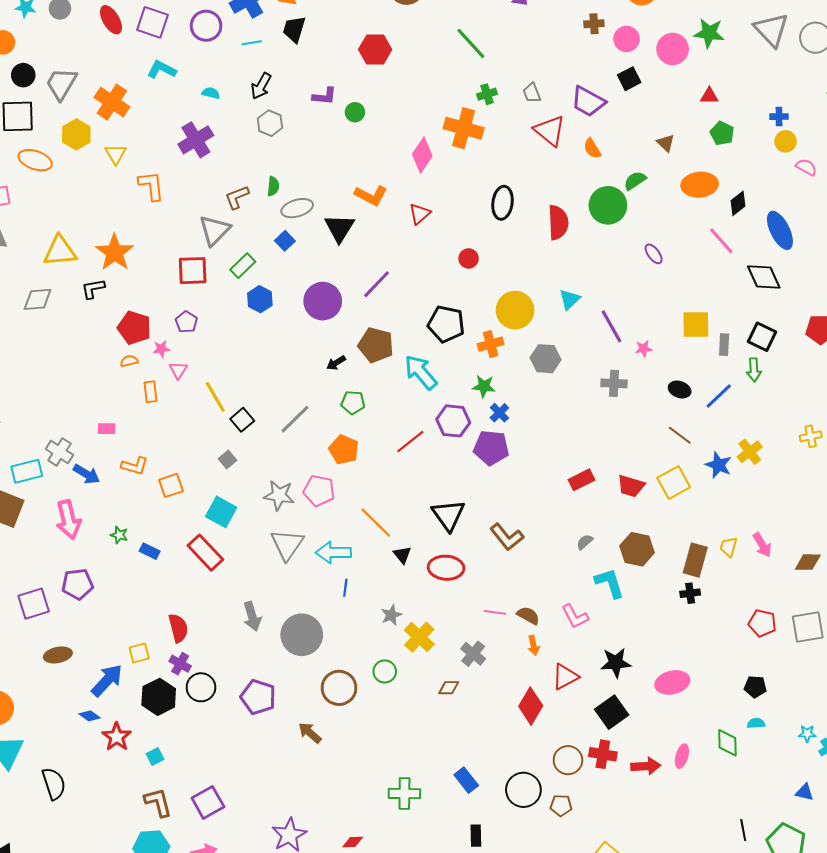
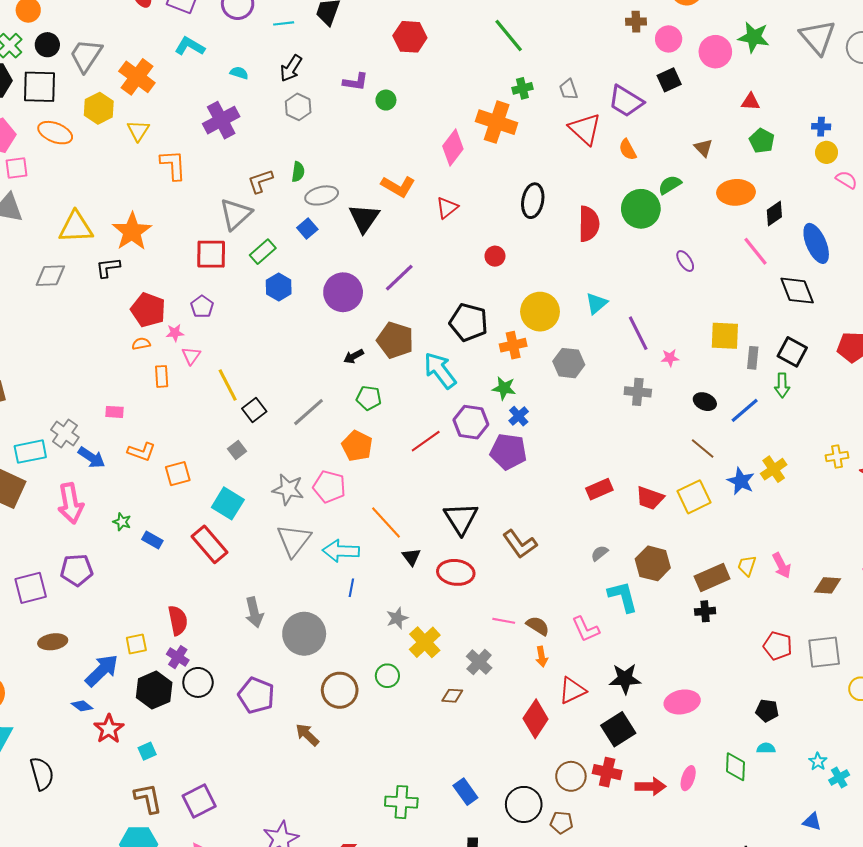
brown rectangle: (695, 560) -> (712, 577), turned 48
cyan star: (807, 734) -> (818, 761), turned 30

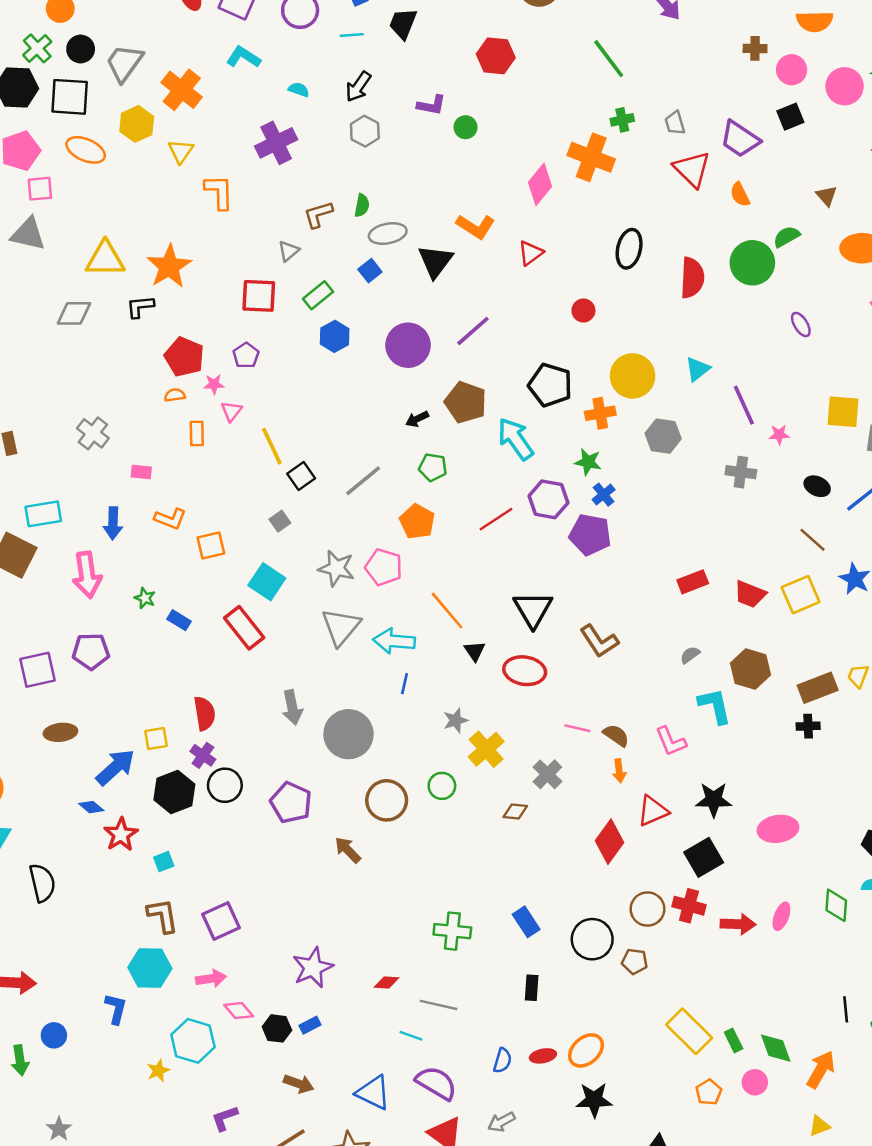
gray triangle: (236, 214) -> (289, 251), size x0.6
gray cross: (65, 434) -> (93, 433), moved
blue arrow: (92, 458) -> (113, 523), turned 56

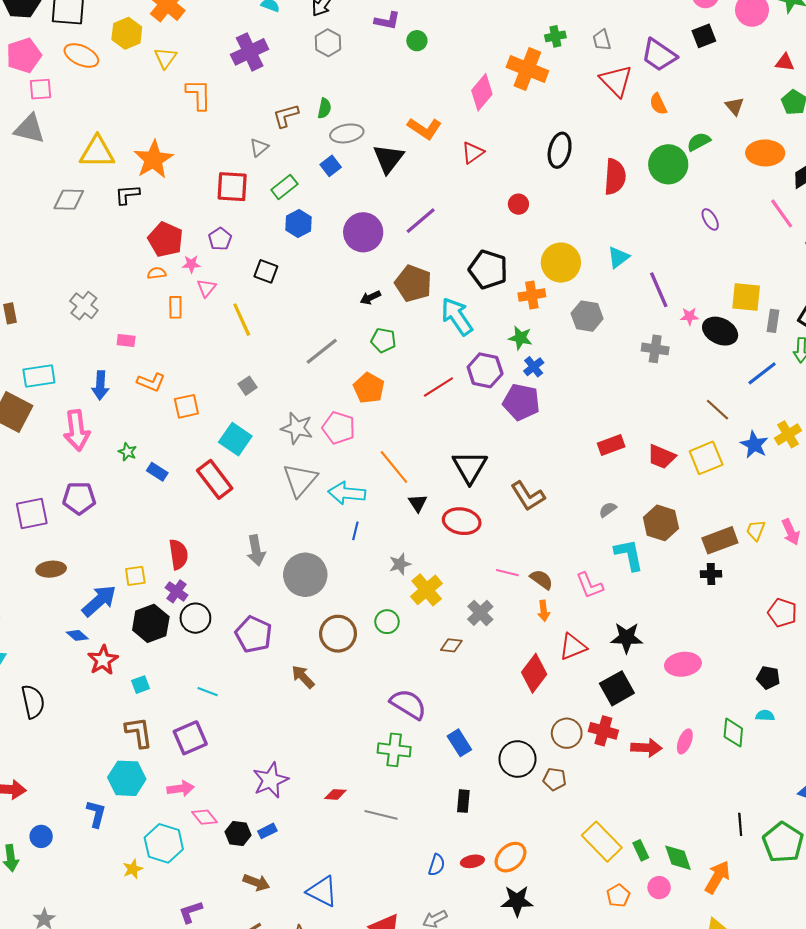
black square: (301, 476) -> (266, 271), moved, turned -35
black ellipse: (817, 486) -> (720, 331), moved, size x1.5
cyan line: (411, 1036) -> (208, 692), moved
purple semicircle: (436, 1083) -> (408, 704), moved

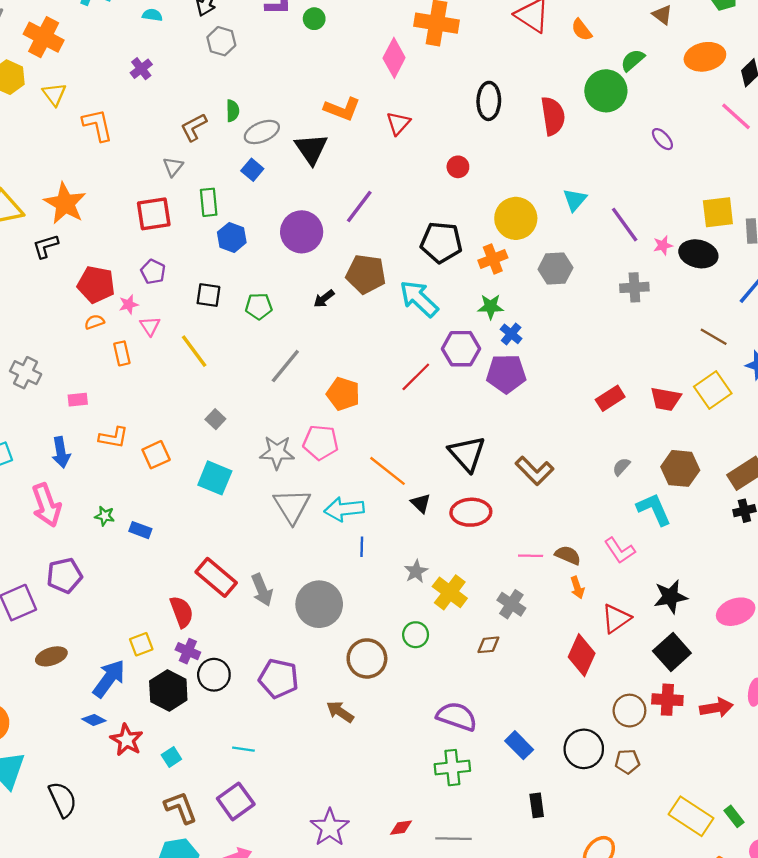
purple cross: (250, 52) -> (141, 69), size x0.6
green rectangle: (284, 187) -> (209, 202), turned -45
green pentagon: (383, 340) -> (259, 306), moved
red rectangle: (215, 479) -> (216, 577), moved

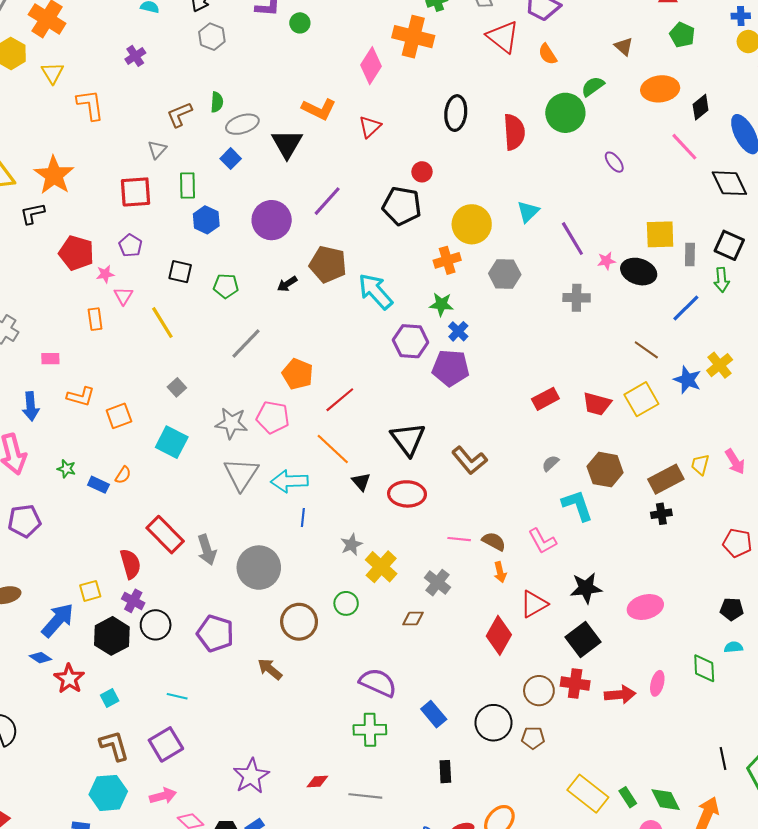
black pentagon: (441, 242) -> (402, 206), moved
orange semicircle: (94, 322) -> (123, 475), moved, turned 138
red line: (416, 377) -> (340, 400), moved

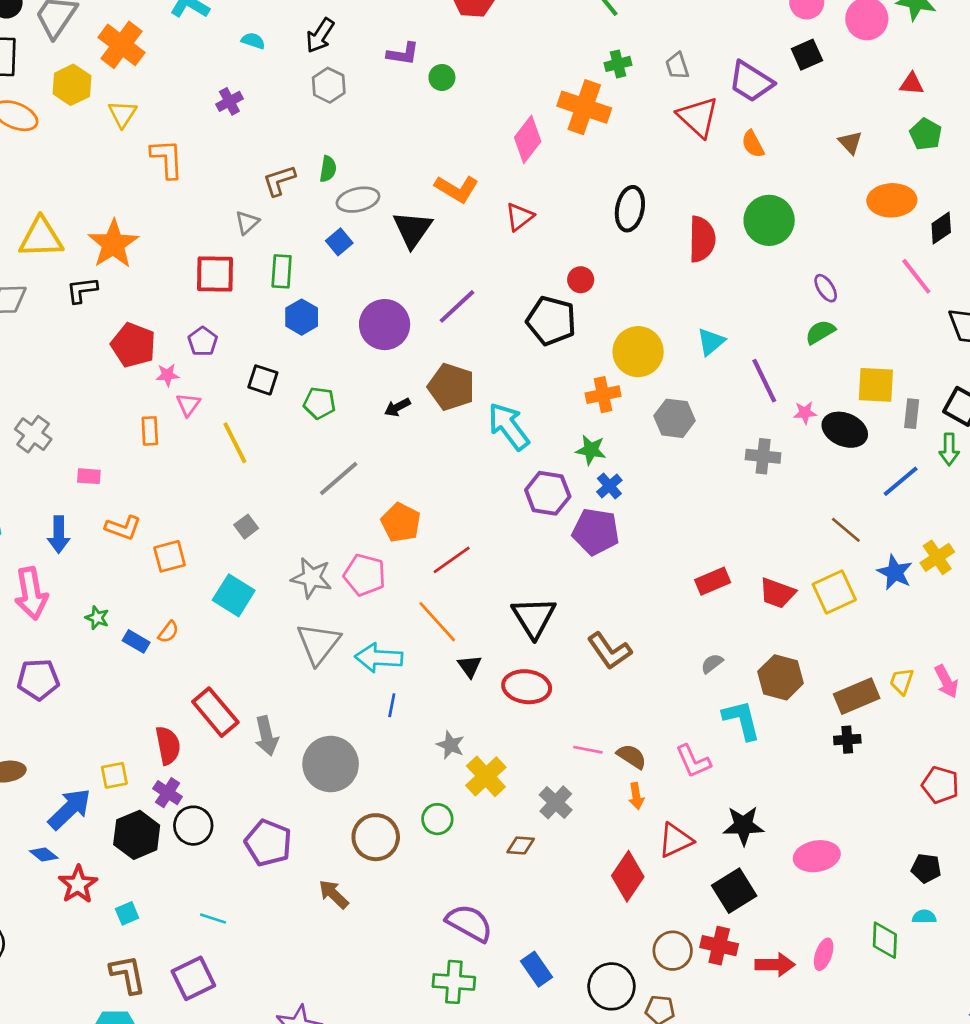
green semicircle: (593, 86) -> (820, 332), moved
gray star: (351, 545) -> (451, 745), turned -30

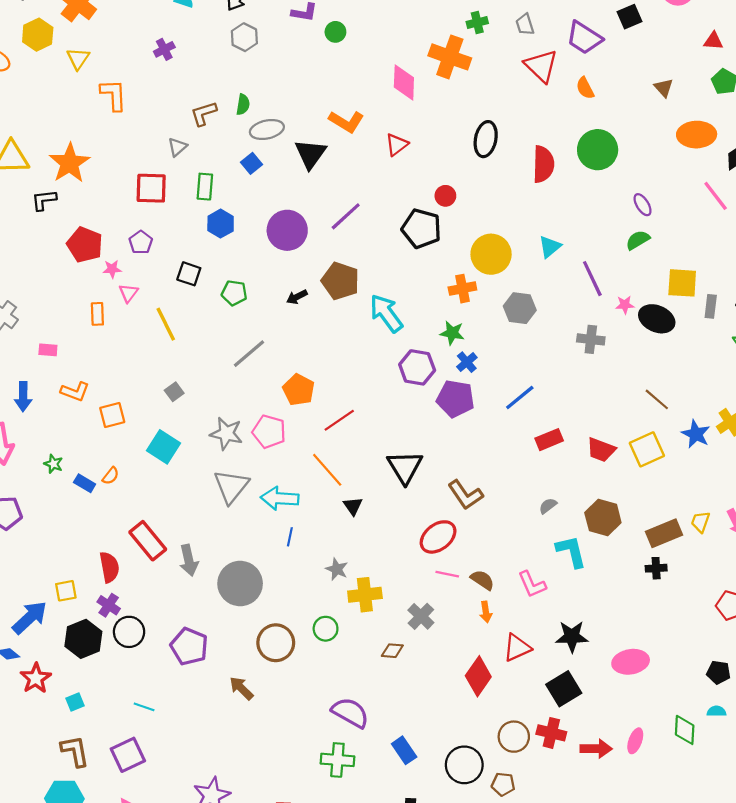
pink diamond: (528, 139) -> (404, 82), turned -36
blue line: (901, 481) -> (520, 397), moved
red ellipse: (527, 687) -> (438, 537), moved, turned -45
yellow cross: (486, 776) -> (365, 595), turned 36

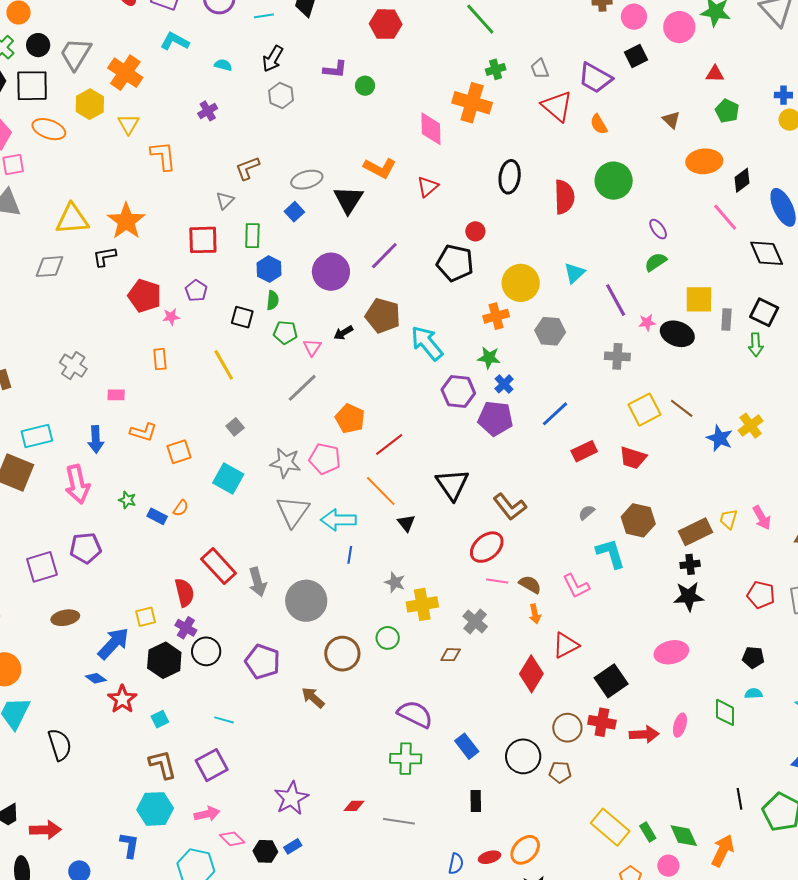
green semicircle: (243, 105) -> (273, 300), moved
pink triangle: (128, 293) -> (312, 347), moved
yellow square: (647, 449) -> (645, 410), moved
black star: (572, 636) -> (689, 596), moved

